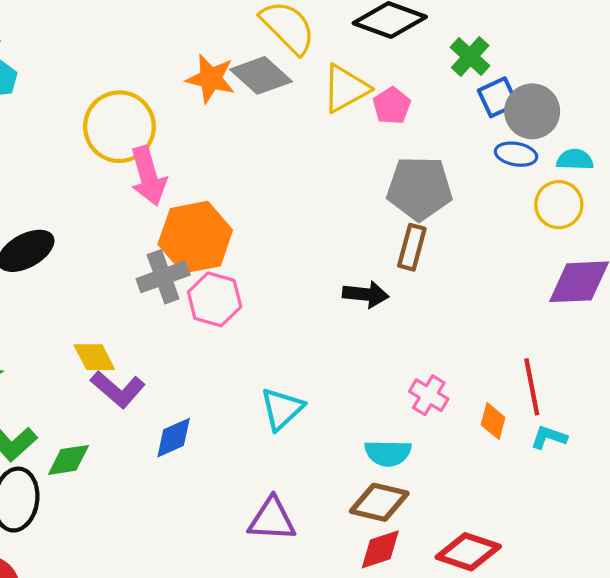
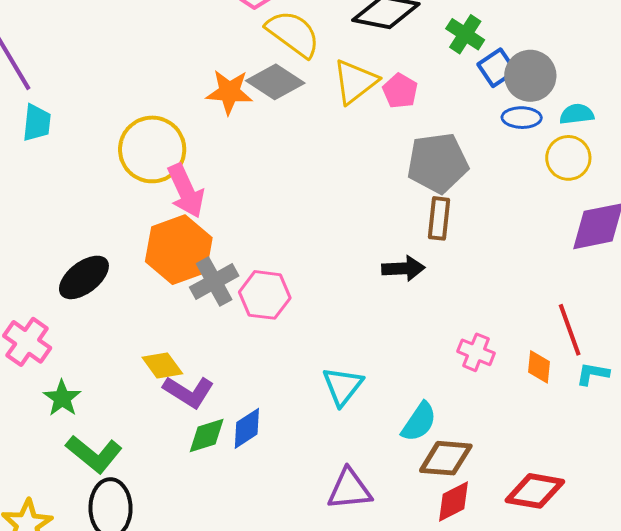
orange hexagon: (195, 237) -> (179, 250), moved
cyan semicircle: (388, 453) -> (419, 422), moved, turned -48
green diamond: (68, 460) -> (207, 436), moved

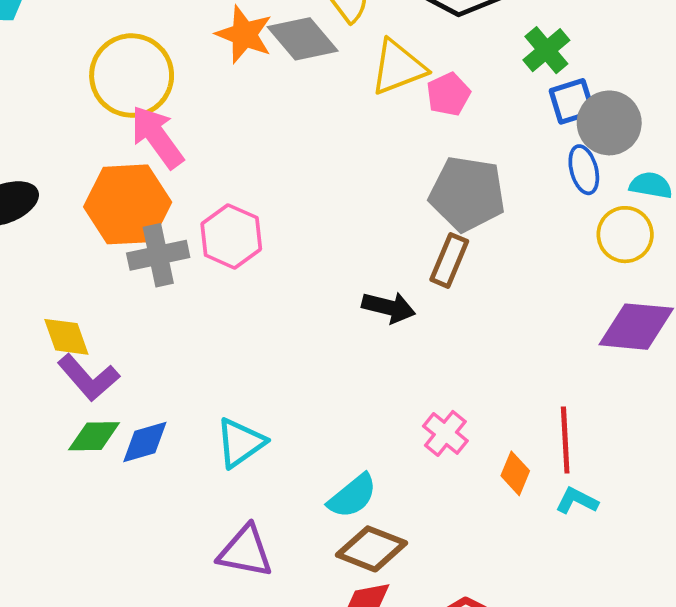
blue ellipse: (522, 118) -> (584, 170), turned 57
pink arrow: (186, 191) -> (157, 137), turned 152
pink hexagon: (265, 295) -> (231, 236), moved
cyan triangle: (343, 386) -> (240, 443), moved

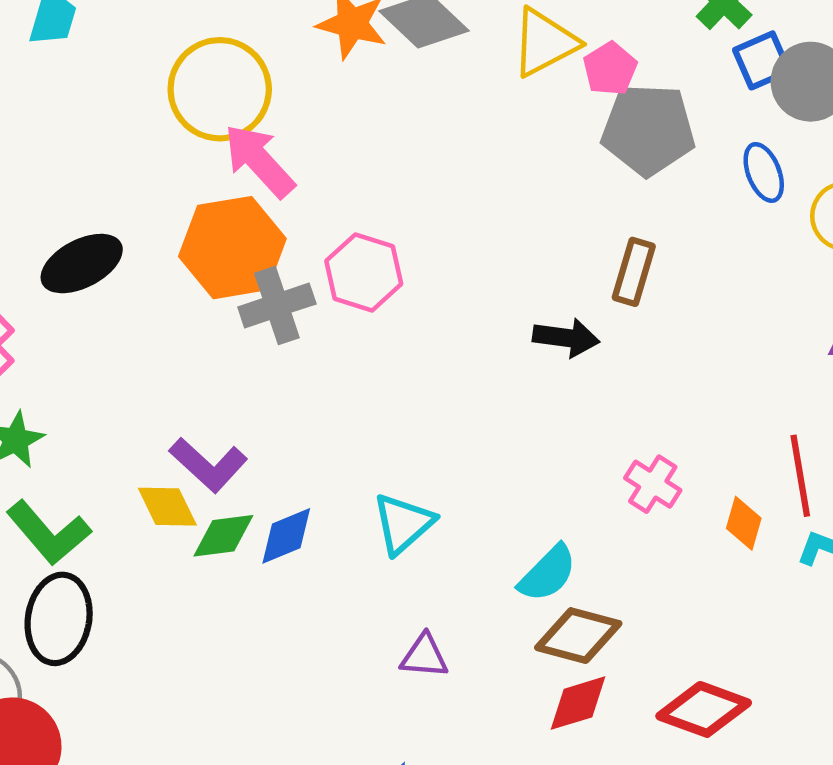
blue ellipse: (584, 170) -> (764, 172), moved
gray pentagon: (467, 194) -> (648, 130), moved
yellow diamond: (66, 337) -> (167, 507), moved
purple triangle: (245, 552) -> (424, 656), size x0.7

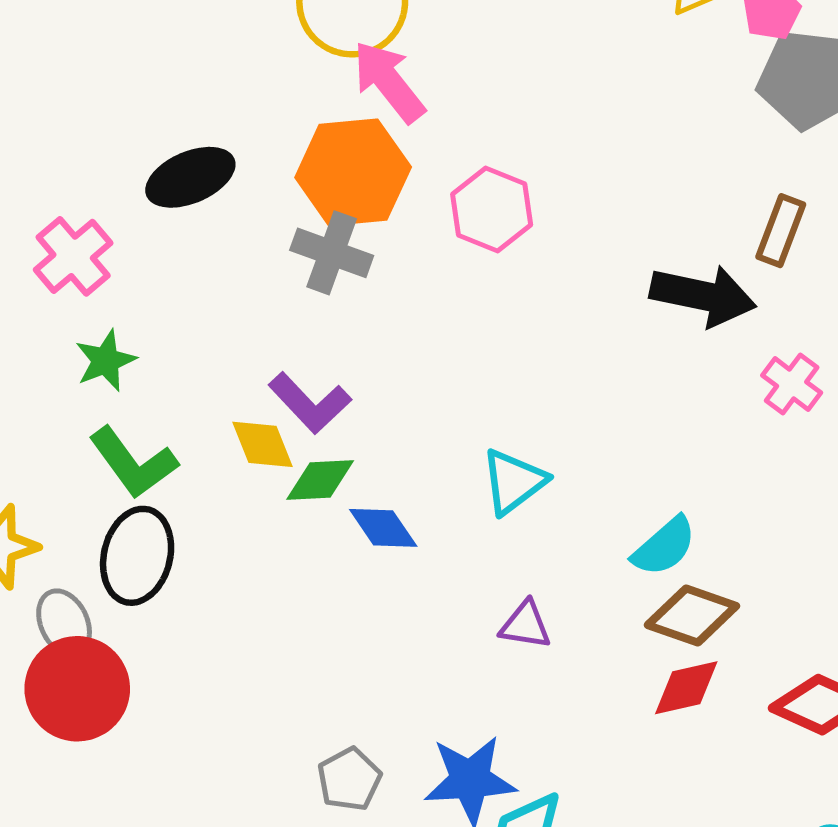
gray cross: (277, 305) -> (332, 253), moved, turned 34
black arrow: (566, 338) -> (703, 296), size x1.5
pink cross: (653, 484) -> (792, 384), moved
blue diamond: (286, 536) -> (383, 528), moved, turned 74

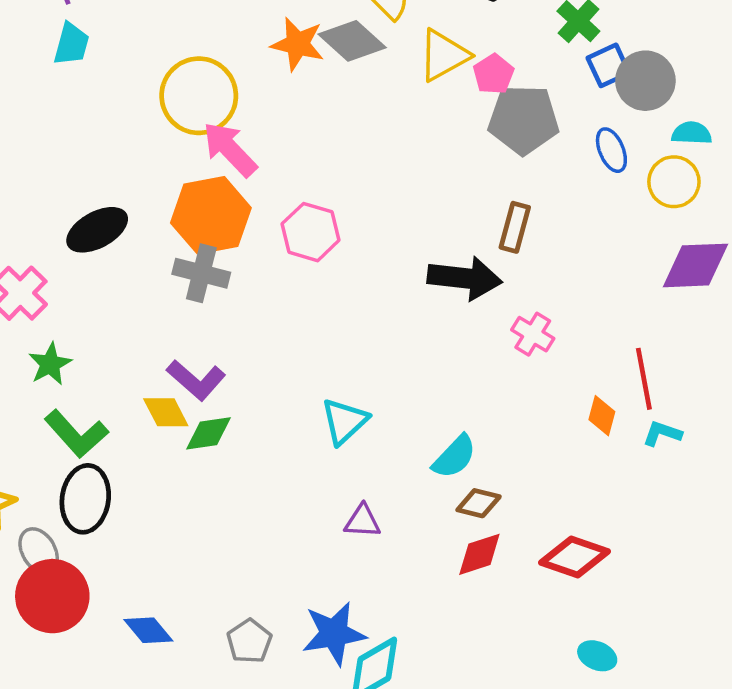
blue diamond: (383, 528) -> (148, 630), moved
brown diamond: (692, 615) -> (479, 503), size x0.7

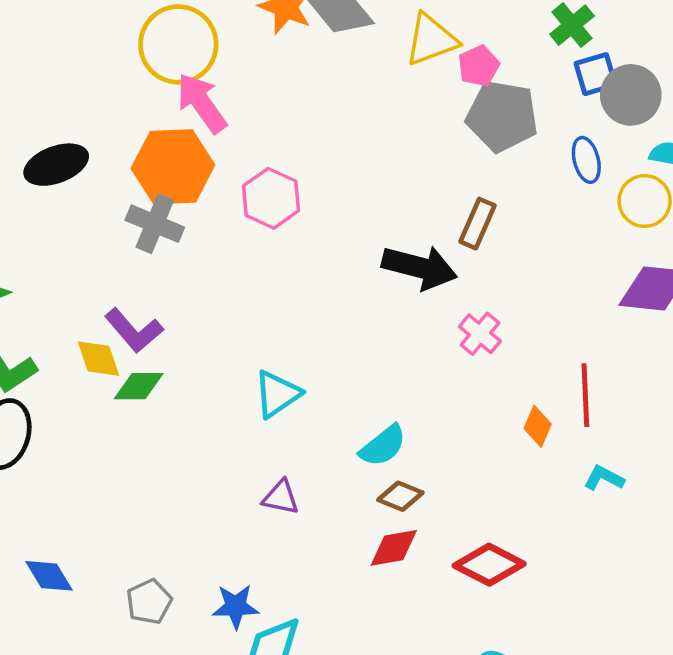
cyan L-shape: (662, 433) -> (604, 478), moved
blue star: (334, 634) -> (236, 606), size x0.7

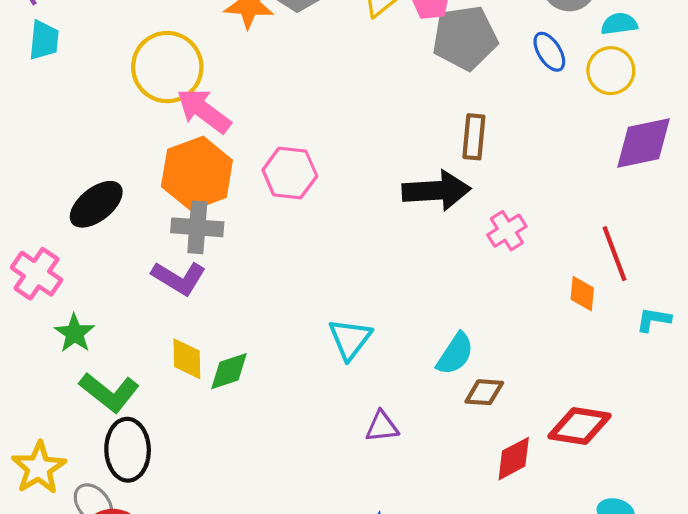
purple L-shape: (134, 330) -> (179, 278), moved
pink cross: (480, 334) -> (507, 231), turned 36
yellow diamond: (99, 359) -> (187, 359), turned 36
red diamond: (394, 548) -> (514, 459), moved

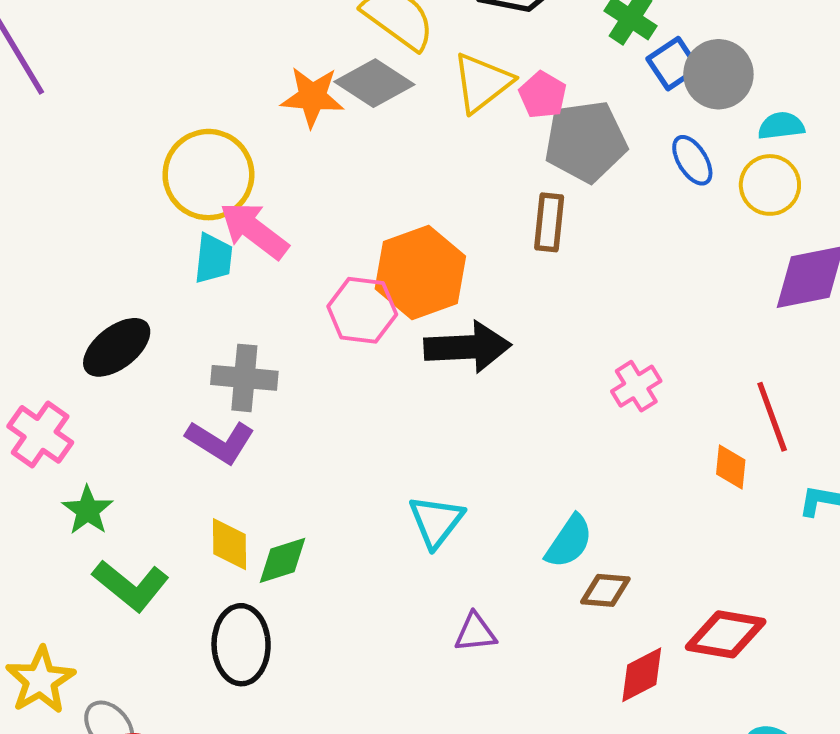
cyan trapezoid: (44, 40) -> (213, 258), moved
brown rectangle: (474, 137) -> (549, 222), moved
orange hexagon: (197, 173) -> (420, 272), moved
black arrow: (436, 191) -> (468, 347), moved
black ellipse: (128, 450) -> (241, 645), moved

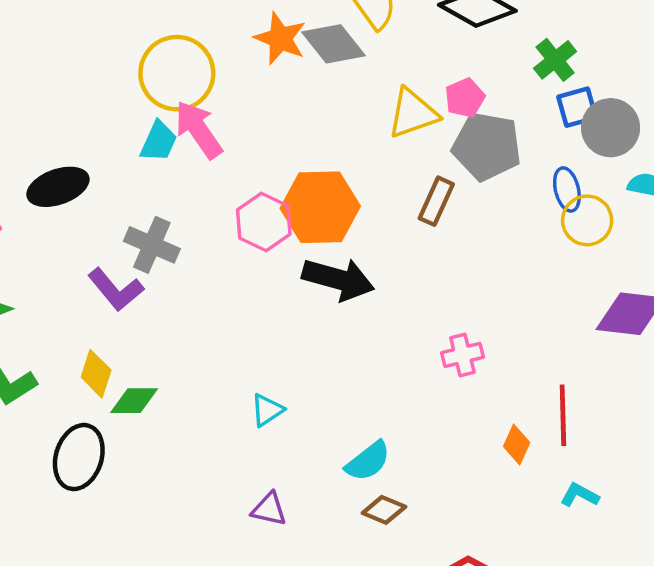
yellow triangle: (482, 83) -> (413, 113), moved
yellow circle: (770, 185) -> (587, 220), moved
cyan triangle: (436, 521) -> (267, 410), size x0.7

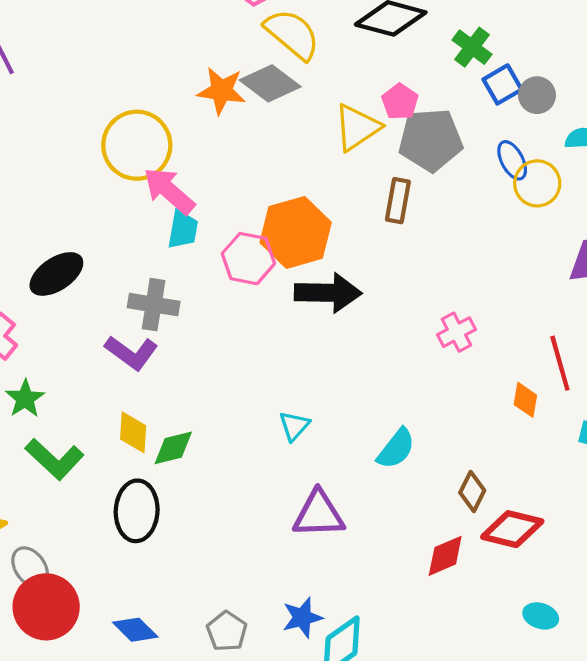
gray circle: (610, 128) -> (537, 95), size x0.7
cyan trapezoid: (159, 141) -> (183, 230), moved
purple triangle: (269, 509) -> (319, 514), size x1.6
brown diamond: (384, 510) -> (472, 492), moved, turned -72

